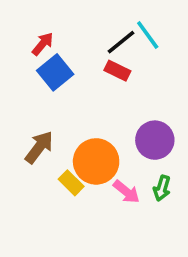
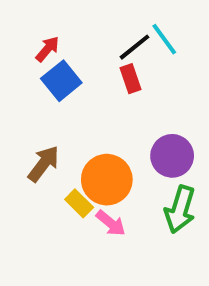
red rectangle: (117, 71) -> (131, 79), turned 45
green arrow: (162, 188) -> (180, 209), size x1.6
pink arrow: (126, 192) -> (111, 223), moved

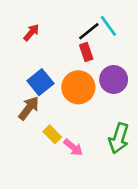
blue square: (61, 81) -> (40, 82), moved
purple circle: (172, 156) -> (114, 79), moved
orange circle: (107, 180) -> (78, 87), moved

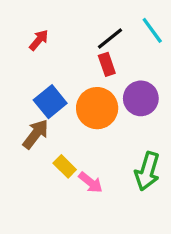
cyan line: (108, 26) -> (152, 30), moved

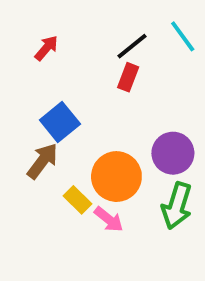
red rectangle: (107, 64) -> (128, 77), turned 40
purple circle: (141, 98) -> (173, 153), moved
orange circle: (97, 108) -> (116, 177), moved

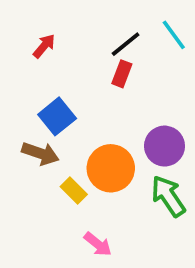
brown arrow: (42, 161) -> (40, 153), turned 72
green arrow: (177, 206) -> (168, 196), turned 129
pink arrow: (109, 219) -> (98, 244), moved

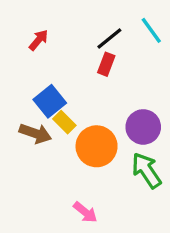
yellow rectangle: (74, 191) -> (64, 122), moved

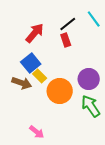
red arrow: (39, 40) -> (35, 33), moved, size x1.5
red rectangle: (106, 64) -> (66, 40), turned -40
pink arrow: (85, 212) -> (37, 132), moved

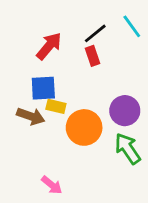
blue square: (31, 63) -> (43, 88), turned 36
yellow rectangle: (40, 76) -> (56, 106), turned -32

